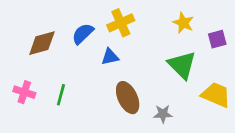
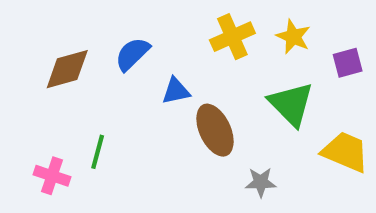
yellow cross: (121, 23) -> (232, 37), moved
pink cross: (24, 92) -> (52, 176), moved
brown ellipse: (128, 98) -> (215, 130), moved

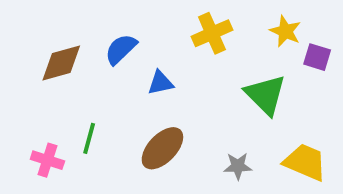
yellow star: (293, 37) -> (285, 31), moved
purple square: (348, 63) -> (317, 57), turned 32
brown ellipse: (215, 130) -> (162, 148), moved, turned 69
yellow trapezoid: (345, 152) -> (305, 162), moved

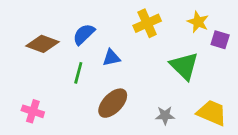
brown diamond: (61, 63) -> (42, 44), turned 36
green line: (89, 138) -> (78, 73), moved

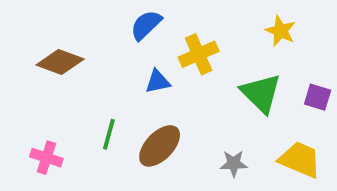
yellow cross: (147, 23) -> (199, 54), moved
blue semicircle: (84, 34) -> (146, 25), moved
purple square: (220, 40) -> (318, 97), moved
green line: (78, 73) -> (109, 134), moved

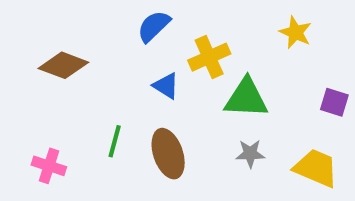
blue triangle: (158, 82) -> (166, 86), turned 44
green triangle: (261, 93) -> (246, 98), moved, turned -42
brown ellipse: (160, 146) -> (168, 154), turned -63
gray star: (234, 163) -> (250, 154), moved

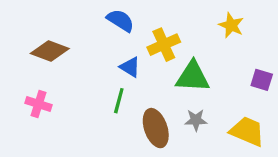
blue semicircle: (154, 26) -> (120, 20), turned 76
green line: (115, 141) -> (119, 101), moved
brown ellipse: (168, 154) -> (156, 128), moved
pink cross: (49, 166) -> (39, 104), moved

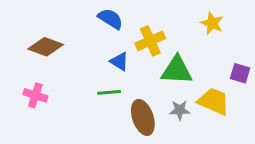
green line: (119, 101) -> (109, 92), turned 70
yellow trapezoid: (247, 131) -> (214, 101), moved

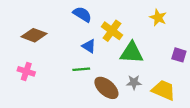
yellow cross: (150, 41) -> (112, 31), turned -30
yellow trapezoid: (214, 101) -> (164, 90), moved
brown ellipse: (143, 117) -> (106, 88), turned -30

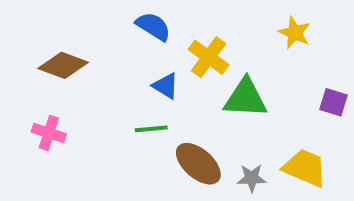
gray star: (134, 82) -> (252, 178), moved

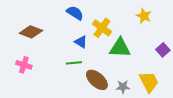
purple square: (334, 102) -> (163, 50), turned 32
yellow trapezoid: (305, 168) -> (149, 82), turned 40

